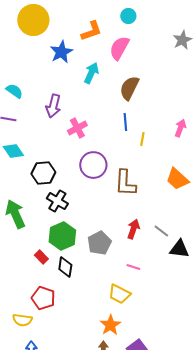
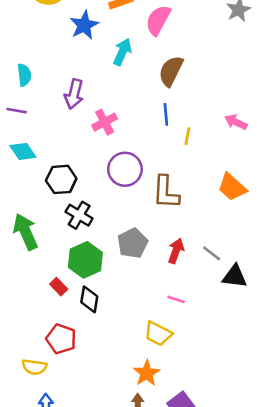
cyan semicircle: (14, 91) -> (24, 75), turned 48
pink arrow: (180, 128) -> (236, 122), turned -84
gray pentagon: (99, 243) -> (133, 243), moved

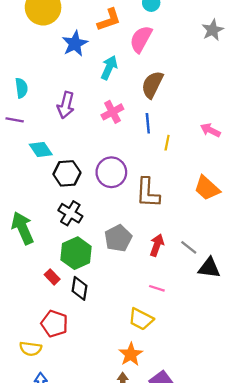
pink cross: (105, 122) -> (112, 112), moved
cyan diamond: (23, 151) -> (41, 150), moved
black hexagon: (61, 179) -> (67, 173), moved

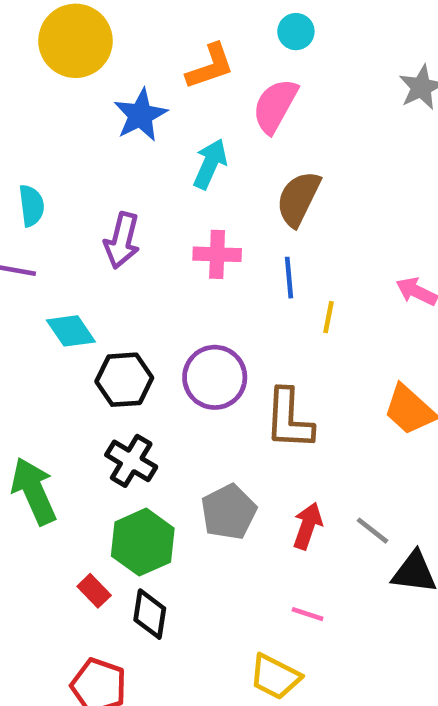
pink cross: (112, 112) -> (217, 254), turned 30

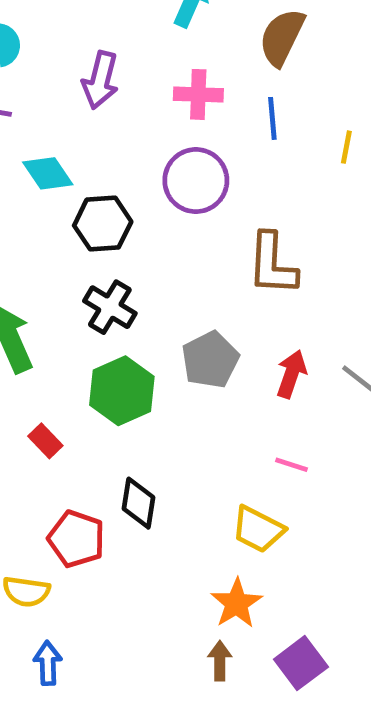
yellow line: (328, 317) -> (346, 147), moved
purple circle: (215, 377) -> (196, 181), moved
red rectangle: (94, 591) -> (45, 441), moved
black diamond: (150, 614) -> (139, 503), moved

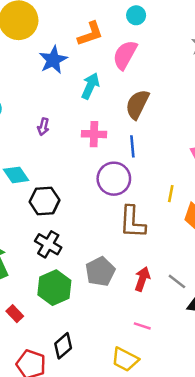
purple arrow: (100, 80) -> (43, 127), size x0.6
yellow line: (346, 147) -> (171, 194), moved
purple circle: (196, 181) -> (114, 179), moved
black diamond: (139, 503) -> (63, 346), turned 40

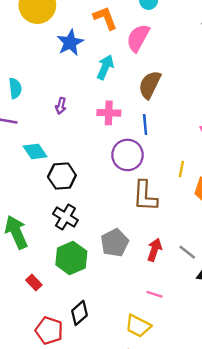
orange L-shape: (90, 34) -> (105, 18), turned -92

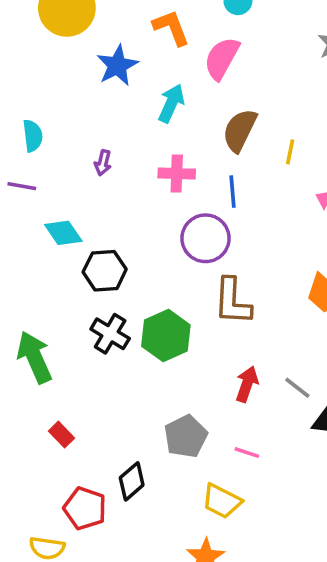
yellow line: (181, 169) -> (290, 152), moved
gray pentagon: (115, 243) -> (186, 436), moved
green hexagon: (71, 258) -> (166, 336), moved

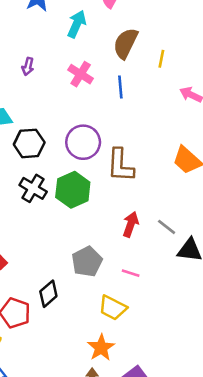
pink cross: (177, 174) -> (81, 74), turned 30
purple circle: (206, 238) -> (83, 142), moved

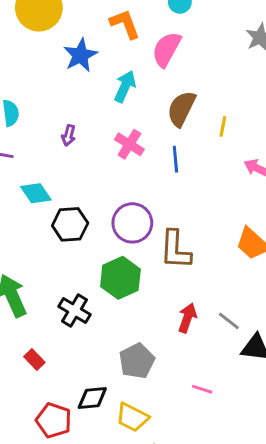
black cross: (33, 188) -> (74, 311), moved
pink line: (131, 273) -> (202, 389), moved
black diamond: (48, 294) -> (92, 398), turned 36
yellow trapezoid: (113, 308) -> (132, 417), moved

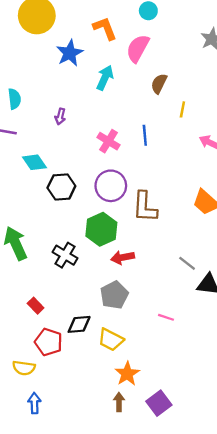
brown semicircle: (181, 109) -> (159, 84), moved, size x0.7
pink cross: (129, 144) -> (108, 141), moved
red arrow: (187, 318) -> (123, 257), moved, turned -120
red rectangle: (34, 359) -> (36, 306), moved

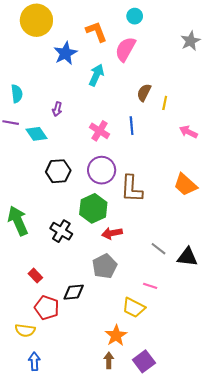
brown semicircle: (159, 84) -> (144, 93), moved
cyan diamond: (34, 162) -> (36, 134), moved
gray line: (187, 263) -> (158, 249), moved
yellow trapezoid: (111, 340) -> (134, 308), moved

